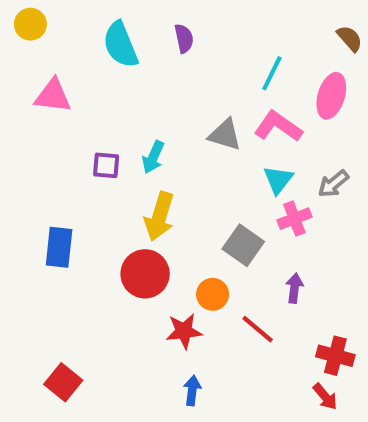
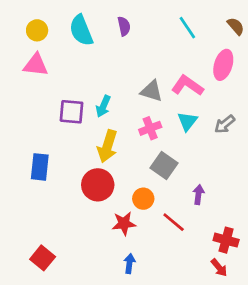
yellow circle: (30, 24) -> (37, 30), moved
cyan line: (272, 73) -> (187, 28), moved, turned -60
purple square: (106, 165) -> (72, 112), size x1.4
pink cross: (294, 219) -> (150, 128), moved

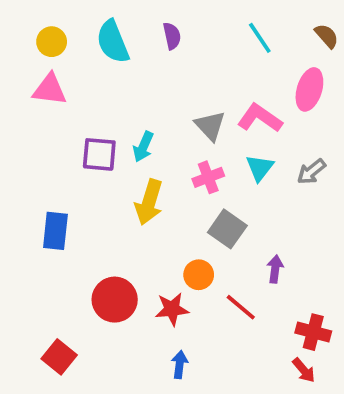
gray triangle: (152, 91) -> (210, 126), turned 30
red circle: (98, 185) -> (115, 300), moved

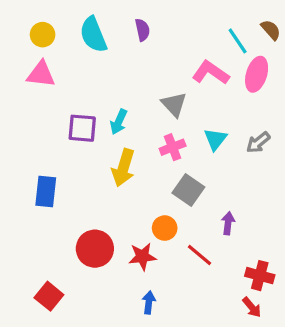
cyan line: (260, 38) -> (238, 41), moved
pink L-shape: (260, 118) -> (211, 73), moved

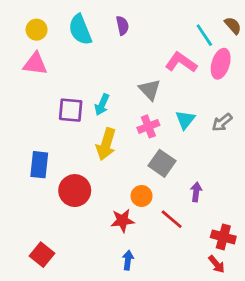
red circle: (95, 249) -> (75, 191), moved

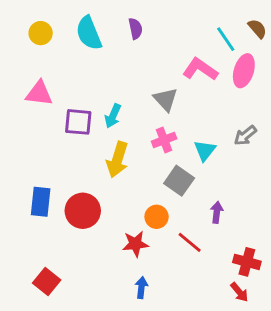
pink triangle: (35, 64) -> (39, 93), moved
cyan triangle: (185, 120) -> (205, 151), moved
blue rectangle: (39, 165) -> (41, 202), moved

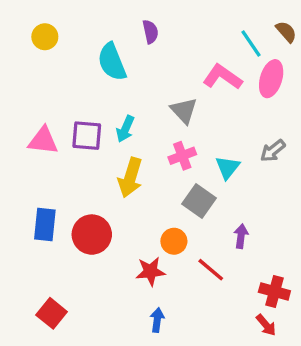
cyan semicircle: (89, 33) -> (112, 62), moved
pink triangle: (39, 93) -> (43, 141), moved

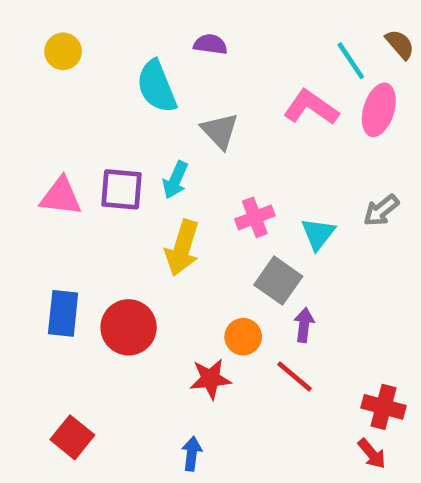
purple semicircle: (150, 32) -> (210, 44), turned -70
gray triangle: (184, 110) -> (220, 131), moved
purple arrow: (241, 236) -> (304, 325), moved
blue arrow: (157, 320) -> (192, 454), moved

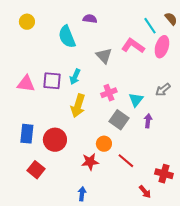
gray triangle: (220, 131) -> (104, 56), moved
purple arrow: (304, 325) -> (148, 121), moved
red square: (72, 437) -> (36, 170), moved
red arrow: (372, 454) -> (145, 192), moved

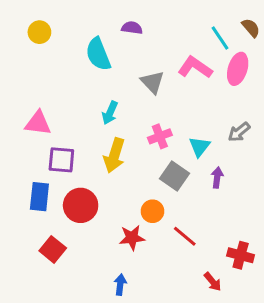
purple square: (52, 81) -> (61, 160), moved

